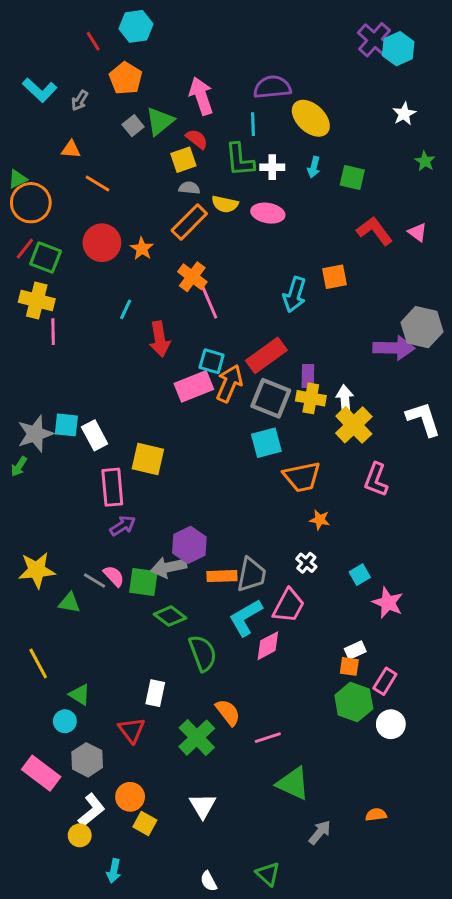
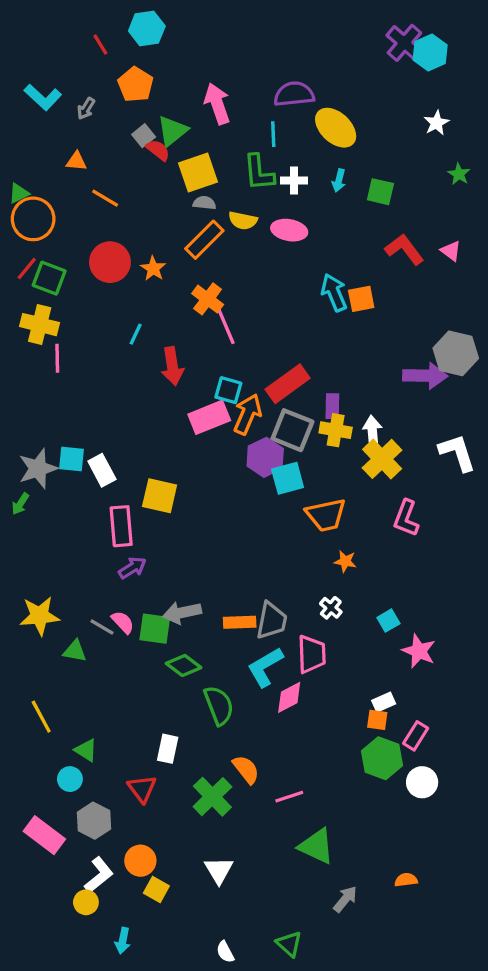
red semicircle: (197, 139) -> (158, 150), moved
yellow square: (183, 160) -> (198, 172), size x1.4
cyan arrow: (295, 295) -> (334, 293), moved, turned 140
purple hexagon: (189, 545) -> (265, 457), moved
pink trapezoid: (289, 606) -> (312, 654), turned -30

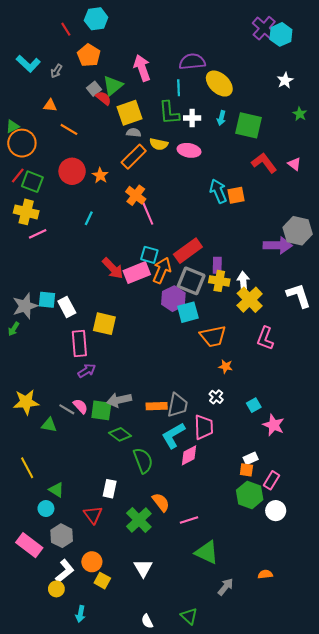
green square: (380, 192) -> (249, 125), size x1.5
pink line: (57, 358) -> (38, 234), turned 66
red arrow: (172, 366) -> (113, 268), moved, turned -35

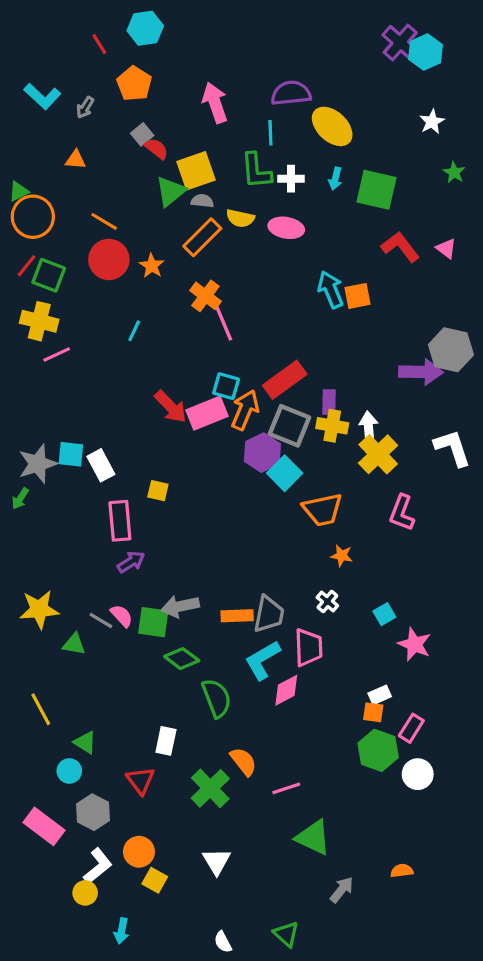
green triangle: (113, 86) -> (171, 191), moved
orange line: (69, 129) -> (104, 221), moved
cyan square: (188, 312) -> (285, 473), turned -30
yellow square: (104, 324) -> (158, 491), size x0.6

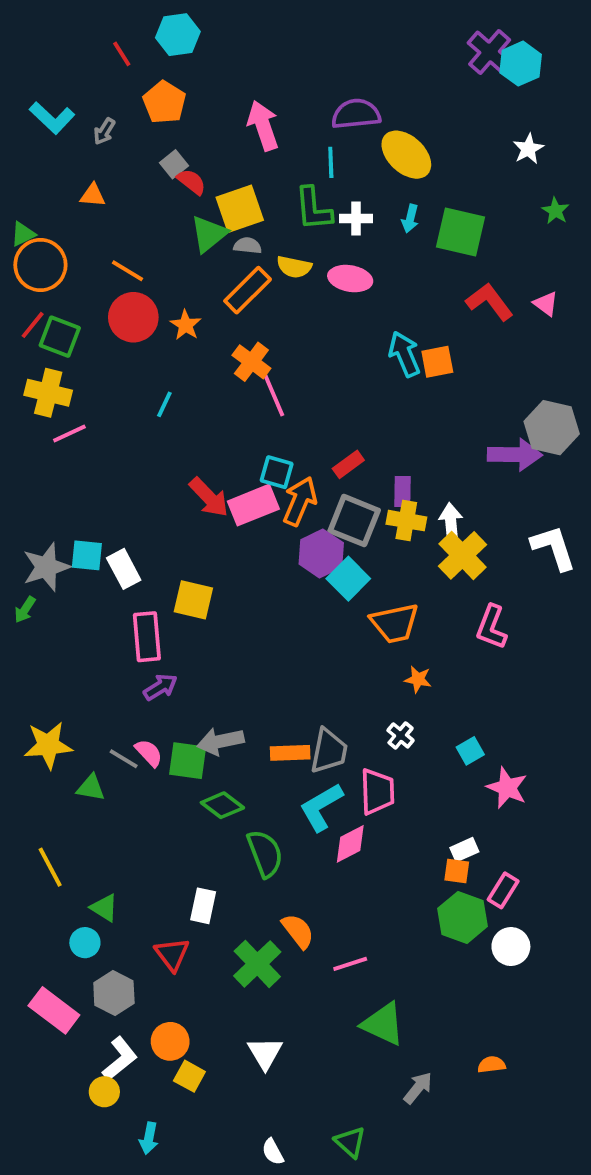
red rectangle: (285, 380) -> (348, 464), size x0.6
yellow square: (158, 491) -> (193, 600), size x1.5

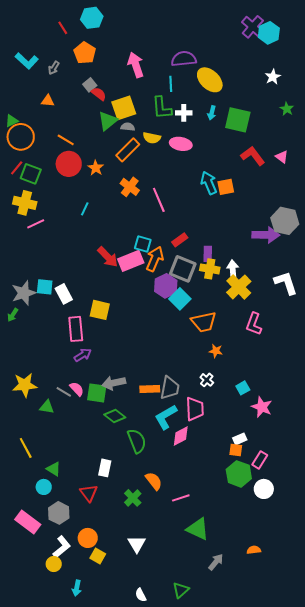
pink line: (273, 393) -> (159, 200), moved
green cross: (257, 964) -> (133, 498), size x0.7
green triangle: (350, 1142) -> (181, 590), turned 36

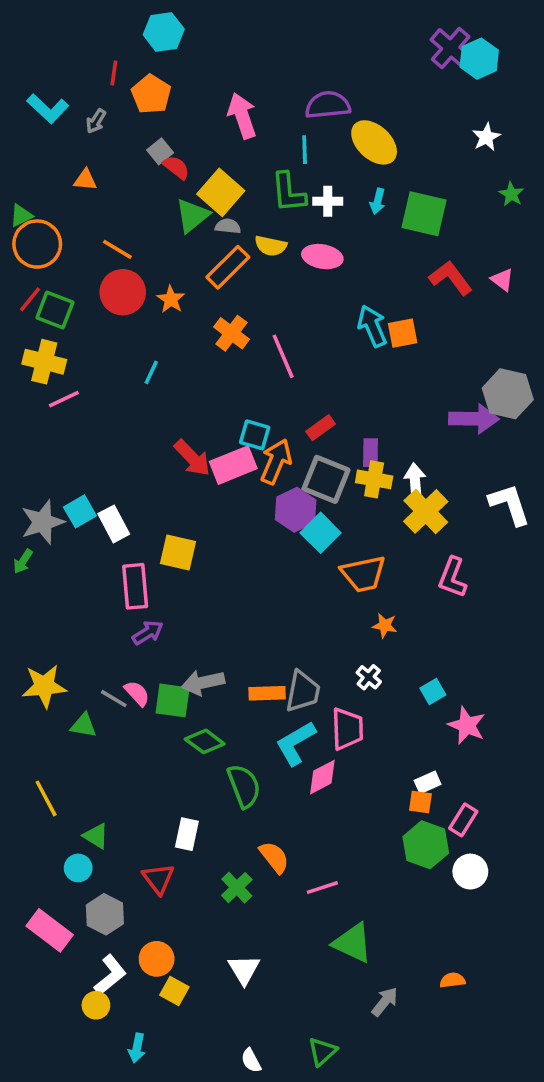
red line: (63, 28) -> (114, 73), moved, turned 40
yellow square: (124, 108) -> (221, 192), turned -30
cyan square: (45, 287) -> (80, 511), turned -36

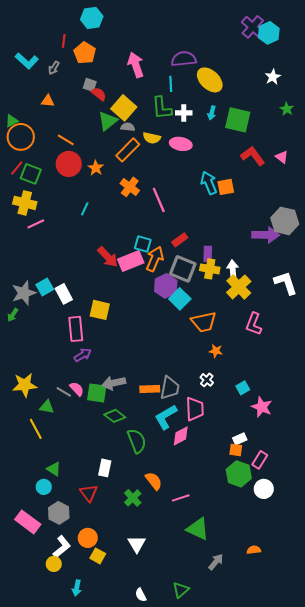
gray square: (160, 151) -> (90, 85), turned -32
yellow line: (46, 798) -> (36, 429), moved

